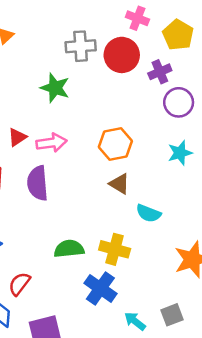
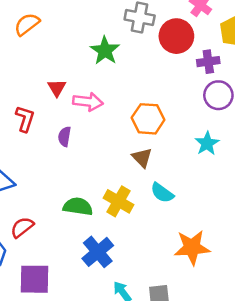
red triangle: (17, 137) -> (57, 88), turned -42
cyan star: (180, 153) -> (207, 143), turned -30
purple semicircle: (38, 183) -> (65, 136), size x0.6
yellow cross: (115, 249) -> (118, 201), moved

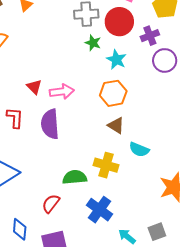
green star: (105, 51) -> (93, 43), moved, size x0.7
purple semicircle: (65, 136) -> (50, 124), size x1.8
cyan star: (207, 143) -> (116, 60), moved
red semicircle: (22, 227) -> (51, 203), moved

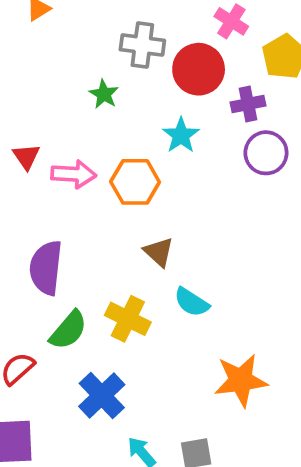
green star: (93, 43) -> (104, 94), moved
orange hexagon: (113, 93) -> (135, 182), moved
purple semicircle: (50, 124) -> (46, 268), moved
green semicircle: (75, 177) -> (68, 330), turned 125

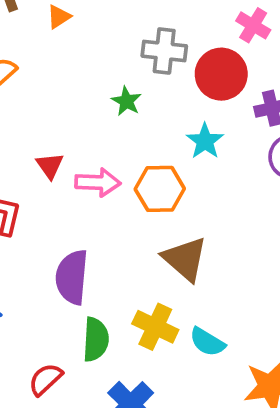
brown triangle: (159, 252) -> (185, 259), size x1.5
cyan semicircle: (192, 302) -> (207, 342), moved
green semicircle: (68, 330) -> (96, 339), turned -36

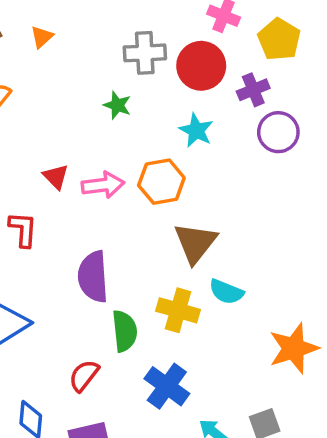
brown triangle: (185, 259) -> (195, 243), turned 36
cyan semicircle: (207, 342) -> (226, 292), moved

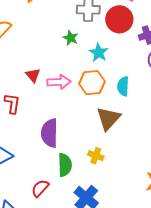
cyan star: (196, 130) -> (99, 53), moved
cyan semicircle: (226, 292) -> (123, 86), moved, turned 66
yellow cross: (178, 310) -> (96, 156), size x0.7

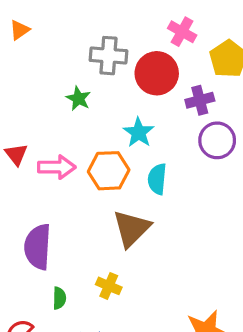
cyan star: (99, 53) -> (139, 132), moved
green semicircle: (65, 165) -> (59, 298), size x0.6

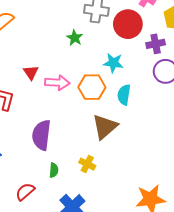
cyan star: (139, 132) -> (113, 63), turned -30

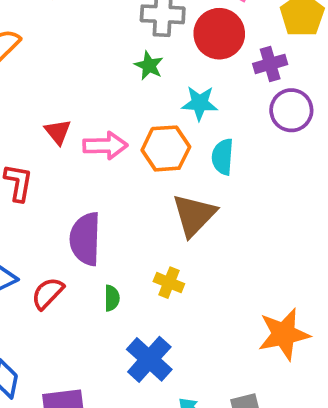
green star: (75, 38) -> (149, 66), moved
red semicircle: (25, 192) -> (48, 293), moved

